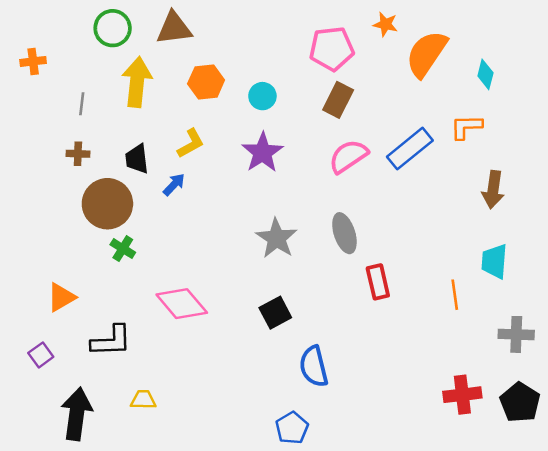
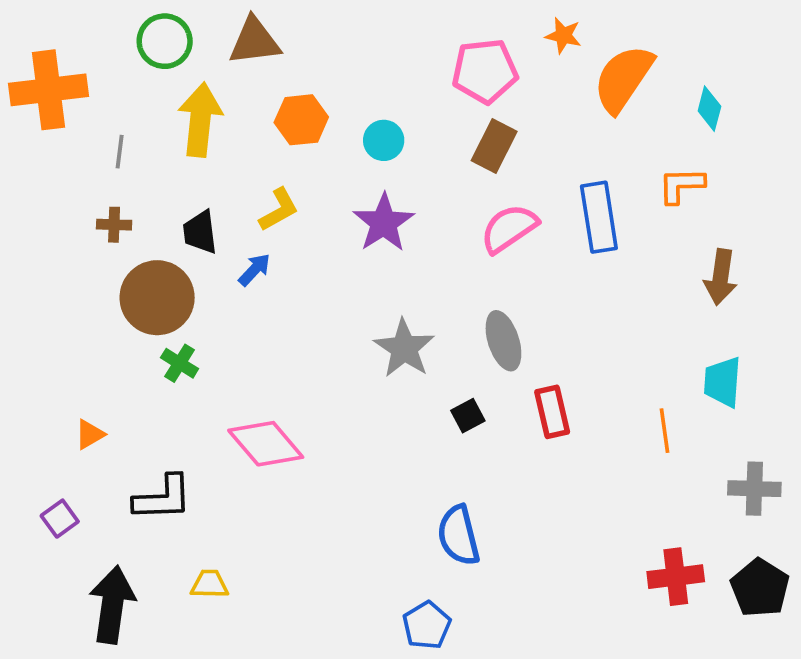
orange cross: (33, 61) -> (49, 90), size x2.0
blue rectangle: (410, 149) -> (599, 217), turned -60
orange triangle: (61, 297) -> (90, 434), size x0.7
black square: (275, 313) -> (468, 416), moved, size x0.7

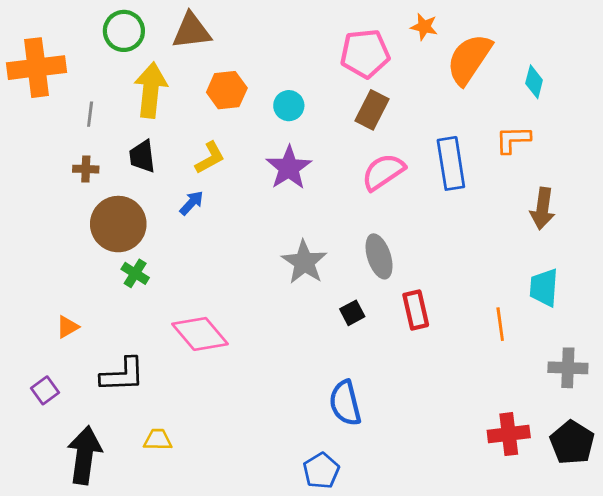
black trapezoid: (200, 232) -> (142, 156), moved

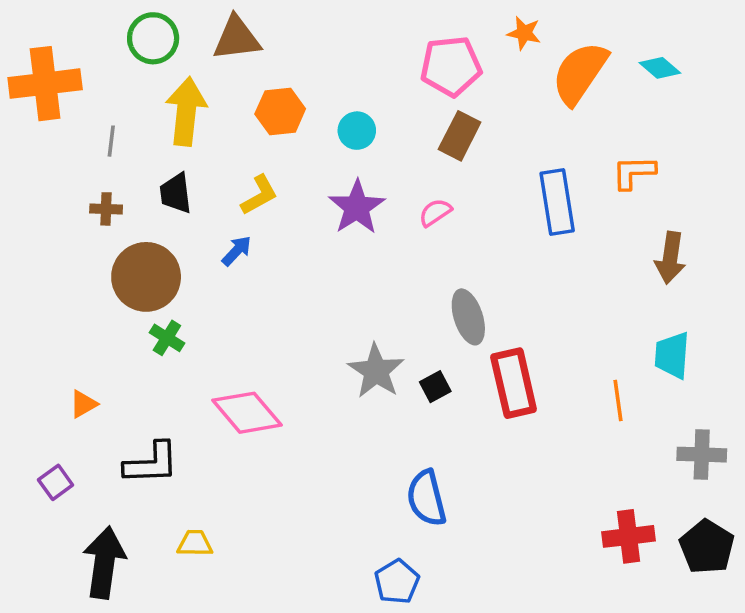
cyan diamond: (534, 82) -> (660, 68), moved, turned -64
pink semicircle: (383, 172) -> (435, 212), moved, size x0.6
gray star: (304, 262) -> (376, 371), moved
red rectangle: (416, 310) -> (514, 383), size x1.4

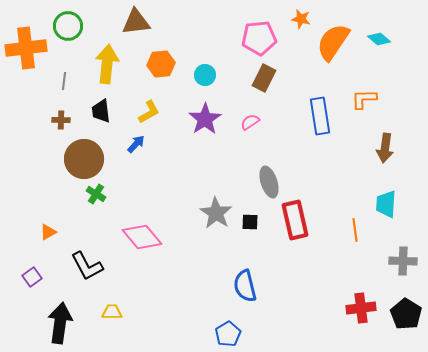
green circle: (153, 38) -> (68, 26), moved
black square: (435, 387) -> (250, 222), turned 30
black L-shape: (151, 463) -> (87, 266), turned 64

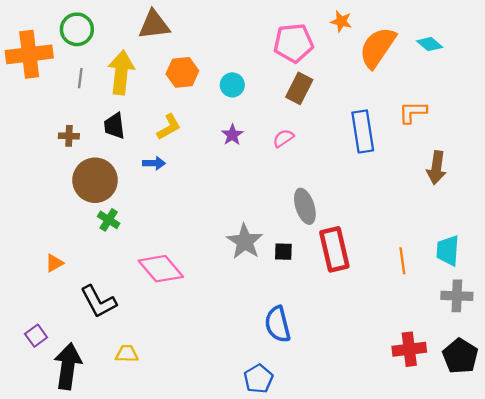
gray line: (64, 81) -> (80, 78), moved
purple star: (205, 119) -> (232, 135), size x0.6
blue arrow: (136, 144) -> (154, 163), turned 48
cyan trapezoid: (386, 204) -> (448, 251), moved
purple square: (32, 277) -> (36, 336), moved

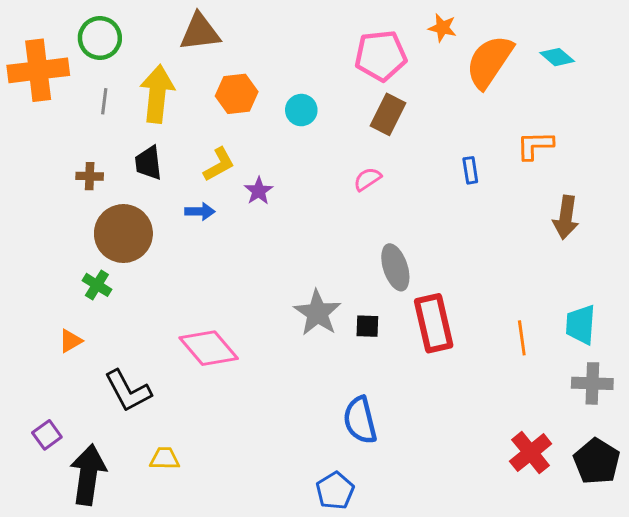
blue rectangle: (363, 131) -> (470, 170), size x0.5
purple star: (232, 135) -> (259, 191), moved
green cross: (109, 220) -> (97, 285), moved
red cross: (409, 349) -> (531, 453), turned -32

